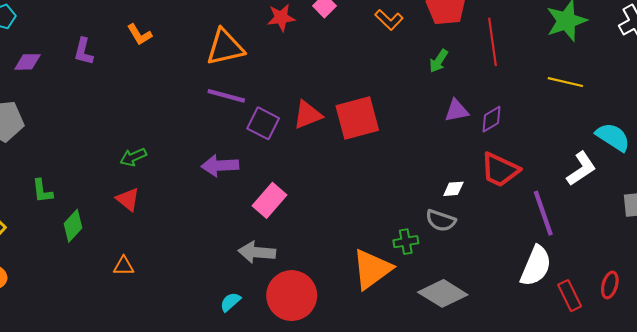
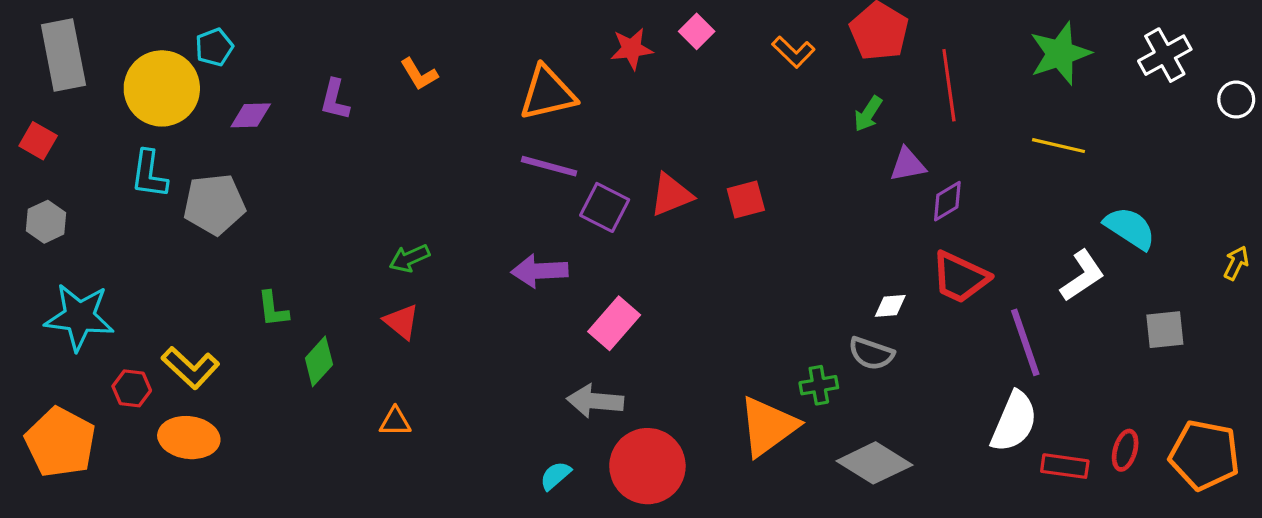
purple triangle: (457, 111) -> (908, 165), moved
red square: (357, 118) -> (746, 200), size x0.6
red rectangle: (570, 296) -> (1065, 466), turned -56

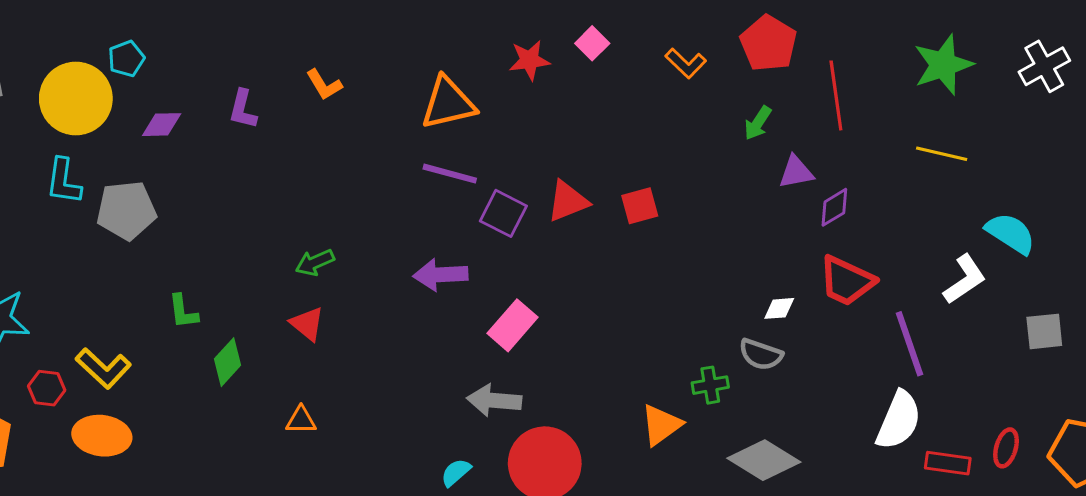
orange triangle: (768, 426) -> (661, 425), size x0.7

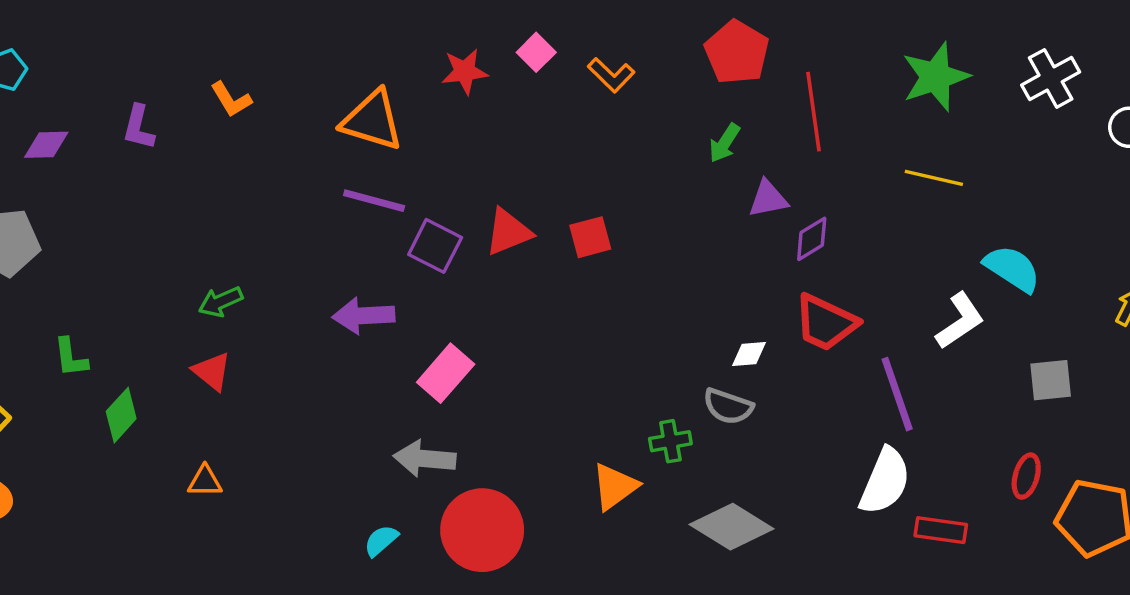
orange L-shape: (686, 63) -> (611, 75), moved
orange triangle: (448, 103) -> (372, 120), turned 30
red ellipse: (1006, 448) -> (1026, 476), moved

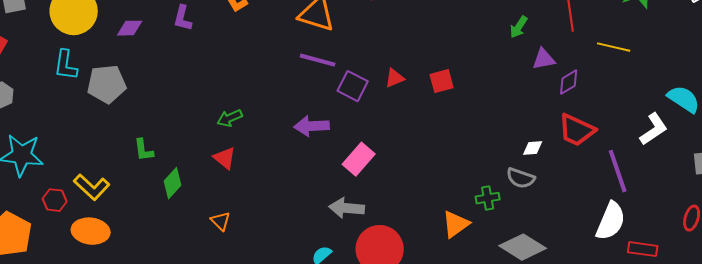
yellow line: (934, 178) -> (614, 47), moved
red triangle: (508, 232) -> (395, 78), size x0.7
orange triangle: (205, 481) -> (221, 221), turned 45

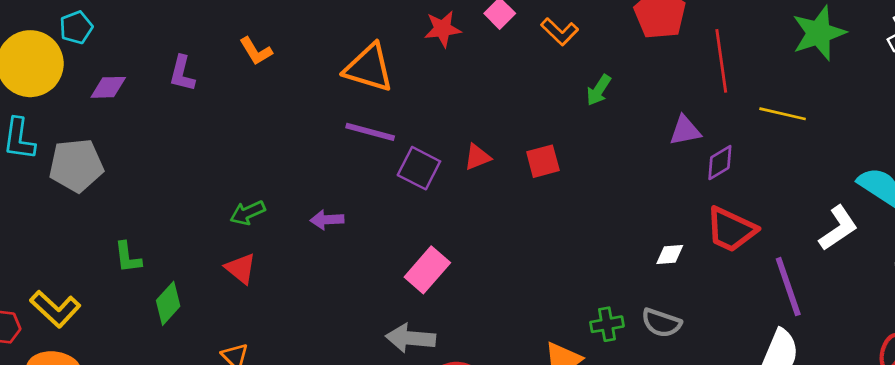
green arrow: (519, 27) -> (599, 90), moved
purple arrow: (312, 126) -> (327, 220), moved, size x0.7
gray semicircle: (521, 178) -> (661, 323), moved

